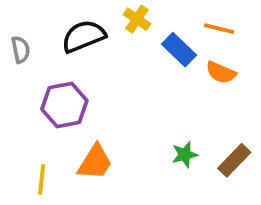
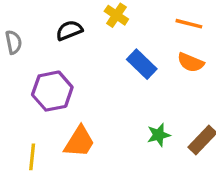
black semicircle: (84, 36) -> (69, 30), size x0.7
blue rectangle: (179, 50) -> (142, 64), moved

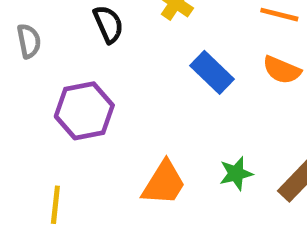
black semicircle: (69, 30) -> (108, 24), turned 88
orange trapezoid: (79, 142) -> (164, 183), moved

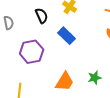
blue rectangle: (212, 72) -> (67, 36), moved

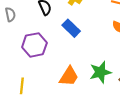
green star: (95, 78) -> (100, 72), size x1.5

